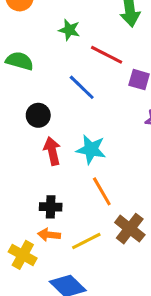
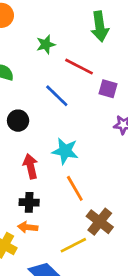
green star: (69, 30) -> (46, 44), turned -30
red arrow: (52, 151) -> (30, 166), moved
yellow line: (86, 241) -> (73, 245), moved

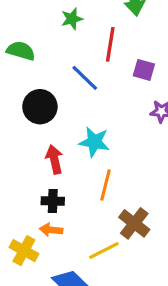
red line: (79, 67) -> (110, 44), turned 72
black circle: (18, 121) -> (40, 107), size x1.4
orange line: (75, 188) -> (105, 185), turned 44

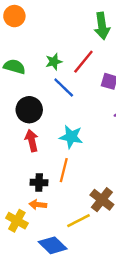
green star: (72, 19) -> (54, 62), moved
red line: (110, 44) -> (83, 62), turned 30
red arrow: (54, 159) -> (32, 141), moved
orange line: (105, 185) -> (64, 170), moved

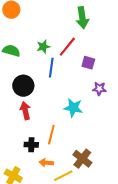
blue line: (64, 88) -> (51, 68), turned 54
cyan star: (71, 137) -> (73, 108), moved
orange arrow: (38, 205) -> (46, 163), moved

